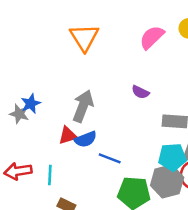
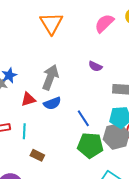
red triangle: (68, 135) -> (28, 99), moved
blue line: (110, 158) -> (83, 118), moved, turned 36

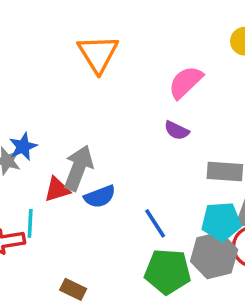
pink semicircle: (104, 23) -> (186, 82), moved
gray arrow: (50, 77) -> (78, 168), moved
cyan line: (24, 131) -> (30, 223), moved

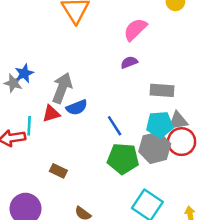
purple semicircle: (177, 130) -> (129, 62), turned 133
red triangle: (57, 189) -> (51, 114), moved

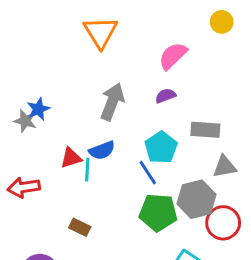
gray arrow: (62, 88) -> (112, 102), moved
cyan pentagon: (160, 125) -> (161, 147), moved, turned -30
cyan line: (29, 126) -> (87, 170), moved
red circle: (182, 142) -> (223, 223), moved

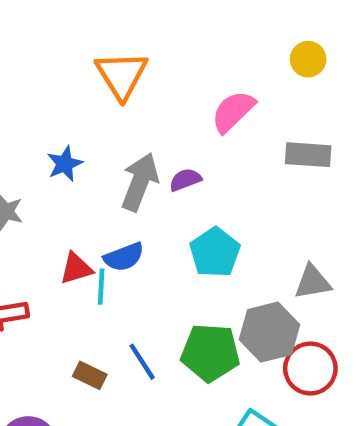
purple semicircle: (165, 96) -> (185, 180), moved
blue star: (38, 109) -> (65, 164), moved
gray rectangle: (205, 130) -> (308, 155), moved
blue line: (148, 173) -> (142, 362), moved

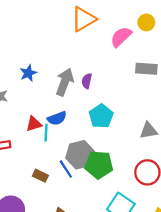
orange triangle: (122, 75) -> (83, 19), moved, turned 32
pink semicircle: (233, 111) -> (121, 37), moved
purple semicircle: (185, 180) -> (87, 81), turned -56
gray hexagon: (269, 332) -> (80, 155), moved

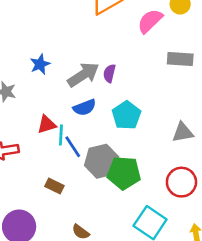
gray arrow: (65, 82) -> (83, 75), turned 36
blue semicircle: (57, 118) -> (85, 107), moved
blue line: (66, 169) -> (73, 147), moved

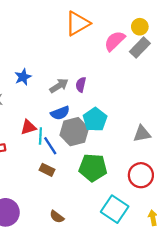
gray rectangle: (180, 59) -> (140, 47), moved, turned -50
gray arrow: (83, 75) -> (59, 86), size x0.7
gray hexagon: (102, 161) -> (74, 132), moved
brown rectangle: (54, 186) -> (47, 170), moved

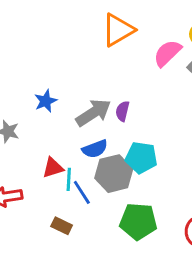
gray arrow: (59, 86) -> (93, 113), size x1.4
cyan pentagon: (95, 120) -> (141, 158), turned -30
brown rectangle: (47, 170) -> (62, 226), moved

